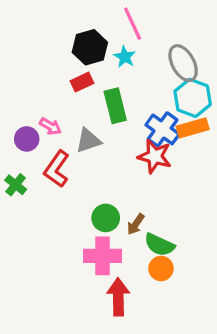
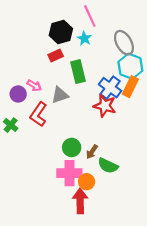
orange rectangle: (193, 128) -> (130, 87), turned -48
orange circle: (161, 268) -> (87, 182), moved

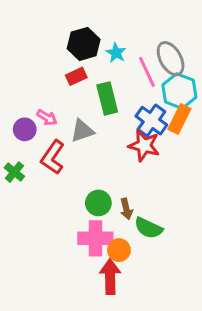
pink line: (90, 16) -> (147, 72), moved
brown arrow: (92, 152) -> (126, 209), turned -48

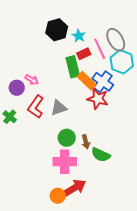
red rectangle: (76, 76) -> (84, 54), moved
orange rectangle: (179, 119) -> (87, 81), moved, turned -72
gray triangle: (82, 131) -> (59, 108), moved
orange circle: (119, 250) -> (58, 196), moved
red arrow: (110, 277) -> (75, 188), turned 60

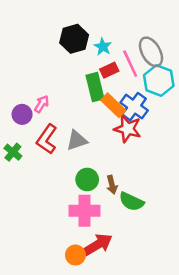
pink arrow: (32, 80) -> (42, 104), turned -88

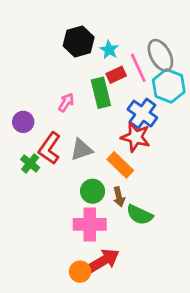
pink arrow: (42, 104) -> (66, 102), moved
orange rectangle: (113, 105) -> (120, 165), moved
green cross: (13, 152) -> (30, 163), moved

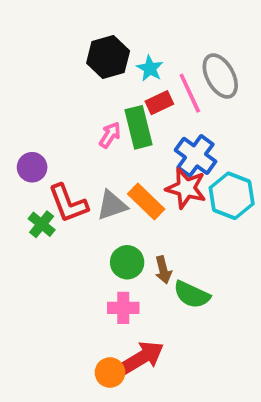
cyan hexagon: (169, 86) -> (232, 196), moved
pink arrow: (66, 102) -> (110, 135), moved
red L-shape: (50, 148) -> (68, 203), turned -56
orange rectangle: (120, 165) -> (146, 201), moved
pink cross: (90, 224) -> (123, 308), size x0.7

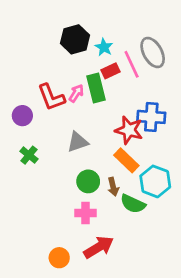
blue cross: (196, 156) -> (151, 117), moved, turned -32
cyan hexagon: (232, 196) -> (155, 181), moved
orange rectangle: (146, 201) -> (126, 160), moved
red L-shape: (68, 203) -> (51, 97), moved
orange circle: (110, 373) -> (59, 258), moved

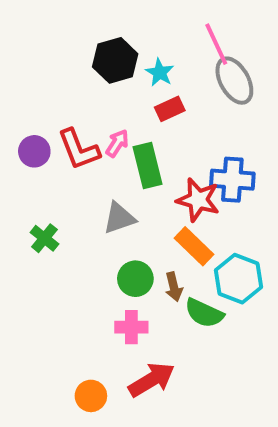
pink line: (132, 64) -> (216, 44), moved
green rectangle: (96, 88) -> (148, 165), moved
purple circle: (22, 116) -> (34, 151), moved

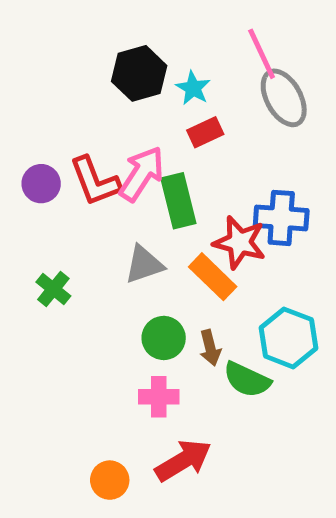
pink arrow: (117, 143) -> (142, 174), size x1.6
orange rectangle: (194, 246) -> (213, 277), moved

